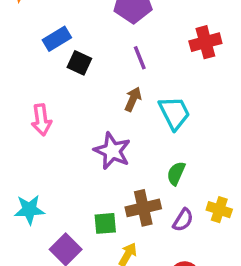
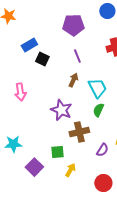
green semicircle: (176, 173) -> (98, 110), moved
brown cross: (143, 208) -> (79, 132), moved

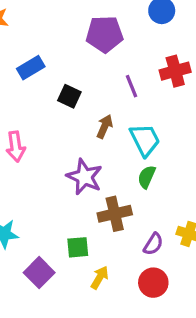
purple line: (77, 56) -> (131, 86), moved
black square: (42, 59) -> (69, 96), moved
red circle: (103, 183) -> (153, 283), moved

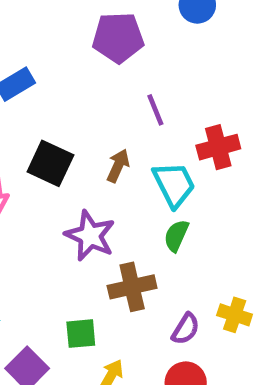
red cross: (175, 71) -> (218, 147), moved
black square: (69, 96) -> (50, 163), moved, size x1.4

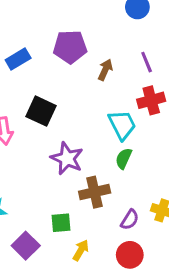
purple pentagon: (118, 38) -> (70, 47), moved
purple line: (155, 110) -> (147, 62), moved
brown arrow: (118, 166) -> (105, 70), moved

